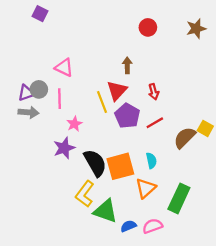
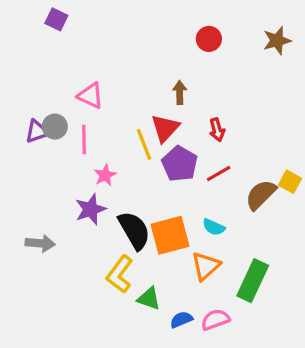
gray arrow: (29, 112) -> (40, 243), moved
cyan semicircle: (151, 161) -> (214, 227), turned 126
green triangle: (105, 211) -> (149, 298), size x0.7

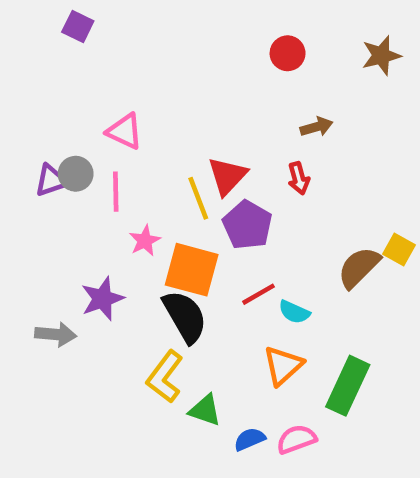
brown arrow: (180, 92) -> (317, 127), moved, turned 75
red line: (219, 174) -> (259, 294), moved
purple star: (90, 209) -> (102, 299), moved
orange square: (170, 235) -> (192, 270), moved, turned 30

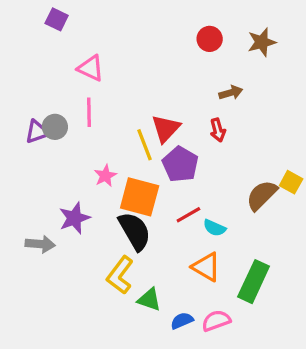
brown star: (381, 56) -> (262, 42), moved
pink triangle: (125, 131) -> (91, 68), moved
pink line: (116, 192) -> (89, 112), moved
orange triangle: (283, 366) -> (206, 267), turned -48

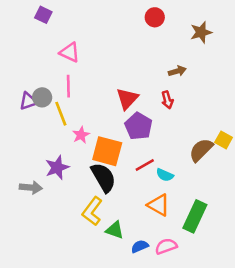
red circle: (210, 39) -> (155, 17), moved
yellow line: (144, 145) -> (61, 114), moved

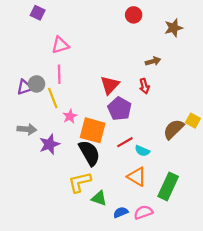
pink triangle: (70, 52) -> (60, 45), turned -42
gray arrow: (31, 187) -> (27, 129), moved
yellow L-shape: (92, 211) -> (80, 182), turned 40

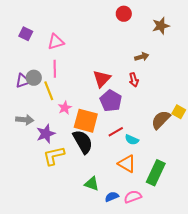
purple square: (38, 13) -> (26, 34), moved
yellow L-shape: (80, 182) -> (54, 156), moved

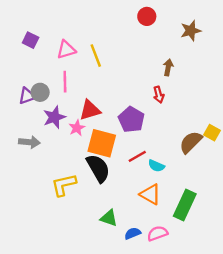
brown arrow: (142, 57) -> (168, 67), turned -64
red triangle: (102, 79) -> (90, 110), moved, turned 30
yellow line: (49, 91) -> (96, 56), moved
purple star: (46, 134) -> (54, 117), moved

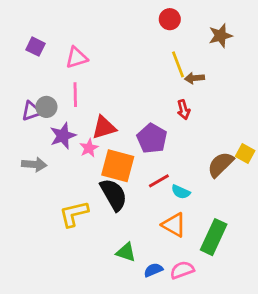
yellow line: (96, 56) -> (178, 64), moved
brown arrow: (168, 67) -> (194, 78), turned -105

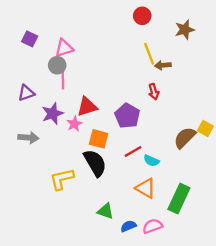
gray circle: (46, 107) -> (57, 65), moved
orange square: (118, 166) -> (99, 139), size x0.7

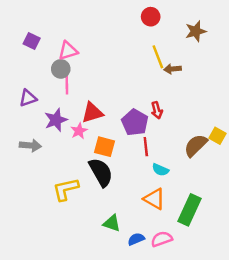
red arrow: (154, 92) -> (157, 110), moved
red line: (133, 151) -> (146, 147), moved, turned -66

